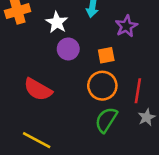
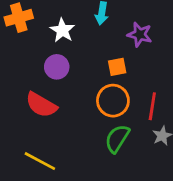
purple star: (126, 26) -> (140, 35), turned -30
purple circle: (68, 49) -> (57, 67), moved

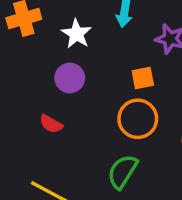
red semicircle: (41, 105) -> (51, 124), size x0.6
green semicircle: (117, 139) -> (122, 172), moved

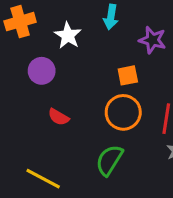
purple circle: (70, 78) -> (42, 71), moved
red semicircle: (51, 124) -> (59, 117), moved

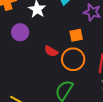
red semicircle: (59, 117) -> (51, 51), moved

